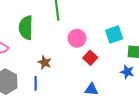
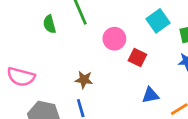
green semicircle: (26, 28) -> (49, 24), moved, size x0.6

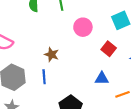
red square: (137, 57) -> (109, 49), moved

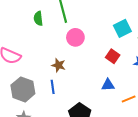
pink circle: (83, 27) -> (75, 37), moved

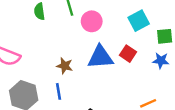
pink circle: (75, 37) -> (92, 21), moved
blue triangle: (108, 85) -> (100, 57), moved, size x1.6

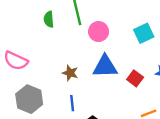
red square: (128, 54) -> (135, 78), moved
blue line: (58, 91) -> (72, 103), moved

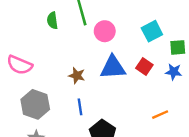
red square: (135, 78) -> (144, 66), moved

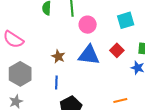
cyan square: (152, 31) -> (126, 20), moved
red square: (144, 66) -> (117, 50), moved

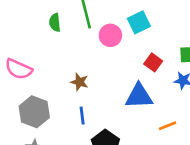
cyan square: (126, 20) -> (139, 22), moved
blue triangle: (89, 55) -> (139, 96), moved

